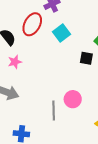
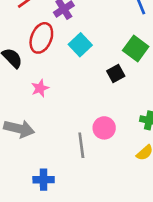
black square: (86, 58) -> (116, 74), turned -32
pink star: (15, 62) -> (40, 88), moved

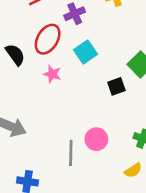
pink star: (40, 88) -> (52, 74), moved, turned 30

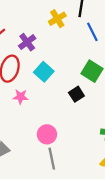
pink circle: (96, 139) -> (47, 134), moved

